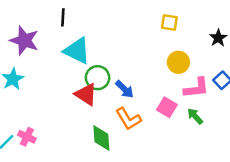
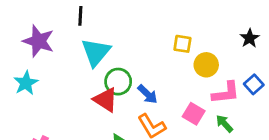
yellow square: (169, 23) -> (182, 44), moved
cyan triangle: (77, 51) -> (96, 52), turned 44

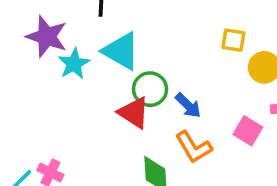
cyan triangle: (96, 52) -> (121, 51), turned -40
cyan star: (26, 83) -> (74, 64), moved

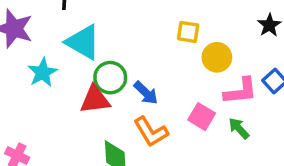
cyan star: (74, 64) -> (43, 73), moved
red triangle: (134, 113) -> (95, 100), turned -40

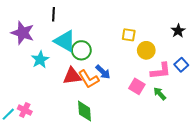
green circle: (110, 78) -> (81, 50), moved
orange L-shape: (151, 132) -> (89, 79), moved

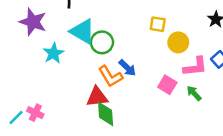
red triangle: (72, 76) -> (97, 97), moved

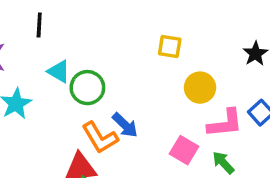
yellow square: (158, 24) -> (170, 46), moved
cyan triangle: (83, 31) -> (59, 71), size x0.6

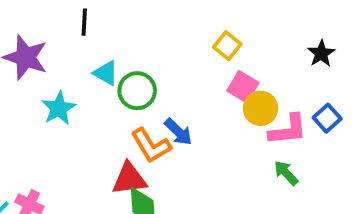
yellow square: (170, 46) -> (227, 46), turned 30
yellow circle: (200, 88) -> (261, 108), moved
pink square: (184, 150) -> (243, 87), moved

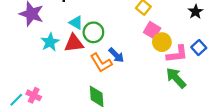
green arrow: (286, 173) -> (176, 78), size x1.5
red triangle: (129, 179) -> (74, 43), moved

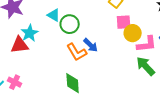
pink square: (152, 30) -> (124, 22), turned -35
red triangle: (74, 43) -> (20, 45), moved

